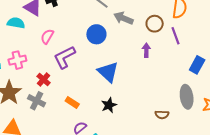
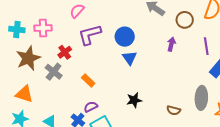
blue circle: (96, 34) -> (125, 37), moved
purple line: (176, 36) -> (206, 46), moved
blue triangle: (108, 72) -> (129, 58), size x0.7
black star: (109, 105) -> (134, 100), moved

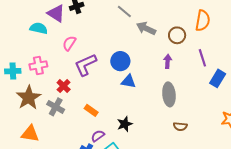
blue triangle: (129, 58) -> (128, 81), turned -35
gray ellipse: (201, 98) -> (169, 94), moved
black star: (134, 100) -> (125, 124), moved

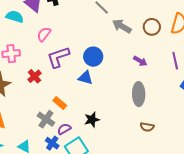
brown circle: (177, 35) -> (152, 27), moved
purple arrow: (168, 61) -> (140, 61), turned 112
blue triangle: (128, 81) -> (85, 78), moved
gray cross: (56, 107) -> (46, 119), moved

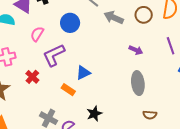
blue circle: (93, 57) -> (70, 23), moved
blue triangle: (85, 78) -> (83, 73), turned -35
orange rectangle: (60, 103) -> (68, 90), moved

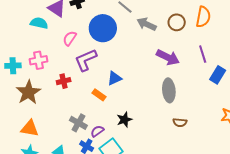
blue circle: (70, 23) -> (103, 28), size x1.4
purple arrow: (136, 50) -> (168, 57), size x1.6
red cross: (32, 77) -> (64, 81), turned 32

